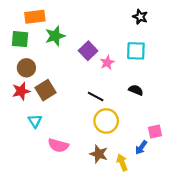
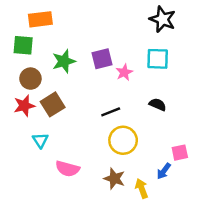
black star: (140, 17) -> (163, 19), size x1.5
green star: (55, 36) -> (64, 61), moved
purple square: (88, 51) -> (102, 59), turned 30
black line: (96, 97) -> (111, 112), turned -49

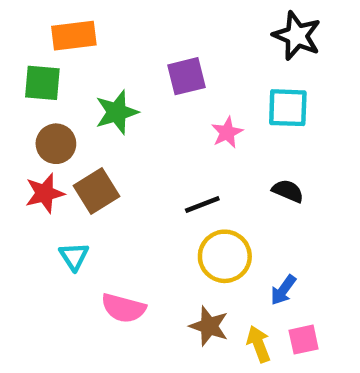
purple square: (102, 59) -> (187, 76), moved
pink square: (180, 153) -> (304, 340), moved
blue arrow: (164, 171) -> (283, 290), moved

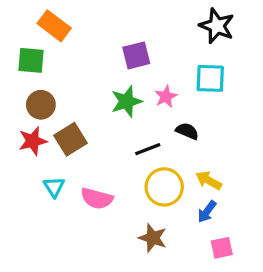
orange rectangle: (74, 36) -> (54, 26), turned 44
green star: (117, 112) -> (126, 101), moved
black semicircle: (288, 191) -> (187, 131), moved
pink semicircle: (123, 308) -> (97, 198), moved
yellow arrow: (259, 344) -> (209, 180), moved, turned -40

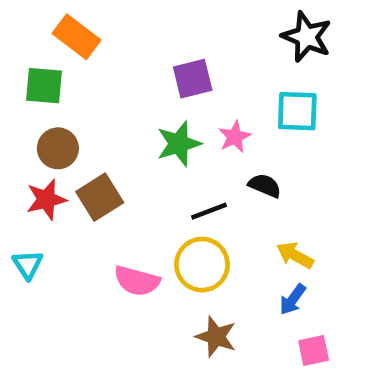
cyan triangle: (54, 187) -> (28, 265), moved
yellow circle: (164, 187) -> (202, 265), moved

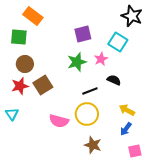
cyan square: (297, 111) -> (118, 42), moved, turned 30

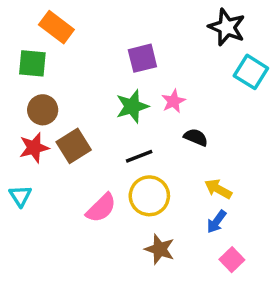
cyan square: (118, 42) -> (251, 72), moved
black line: (90, 91) -> (139, 156), moved
pink semicircle: (59, 121) -> (101, 208), turned -60
pink square: (135, 151) -> (232, 260), turned -32

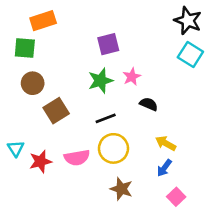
orange rectangle: (56, 27) -> (43, 21), turned -55
black star: (227, 27) -> (188, 21), moved
red star: (34, 148) -> (40, 161), moved
pink semicircle: (101, 208) -> (77, 158), turned 35

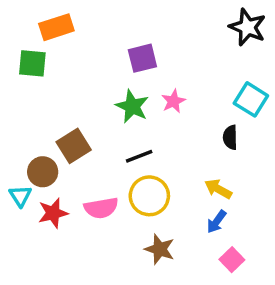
cyan square: (190, 55) -> (251, 99), moved
green star: (100, 81) -> (132, 106), turned -30
brown circle: (33, 83) -> (43, 172), moved
black semicircle: (149, 104) -> (230, 137), moved, turned -114

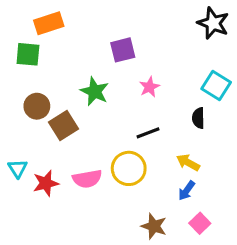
green star: (132, 106) -> (95, 91), moved
black line: (139, 156) -> (148, 133), moved
brown circle: (43, 172) -> (37, 106), moved
brown star: (160, 249) -> (154, 226), moved

